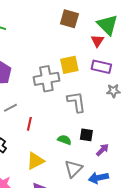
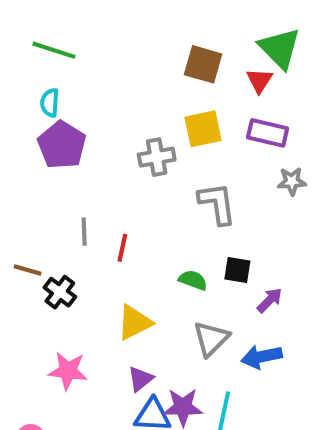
brown square: (69, 19) -> (203, 64), moved
gray cross: (46, 79) -> (157, 157), size x0.7
gray line: (10, 108) -> (84, 232), moved, turned -64

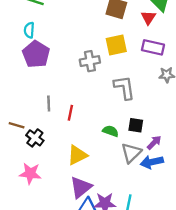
gray triangle: (211, 339) -> (131, 153), moved
blue arrow: (262, 357) -> (152, 162), moved
pink star: (68, 371) -> (30, 173), moved
purple triangle: (141, 379) -> (81, 187), size x1.5

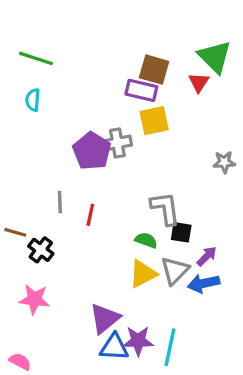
purple rectangle: (153, 47) -> (141, 90), moved
purple pentagon: (36, 54) -> (92, 151), moved
gray L-shape: (124, 87) -> (165, 208), moved
yellow triangle: (77, 155) -> (143, 274), moved

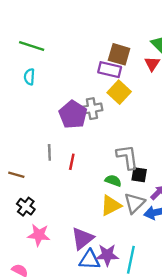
yellow square: (154, 121) -> (119, 92), turned -35
black cross: (41, 250) -> (26, 207), moved
pink star: (34, 299) -> (39, 235), moved

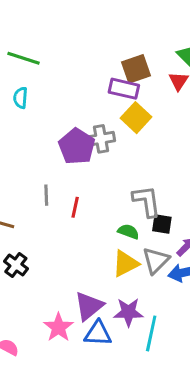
brown square: (119, 54) -> (136, 69), turned -35
pink star: (39, 235) -> (58, 327), moved, turned 30
purple star: (107, 255) -> (128, 312), moved

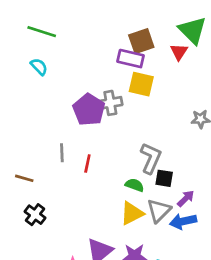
cyan semicircle: (20, 98) -> (39, 67), turned 132
yellow square: (136, 118) -> (141, 84), turned -30
gray L-shape: (147, 201) -> (151, 158), turned 32

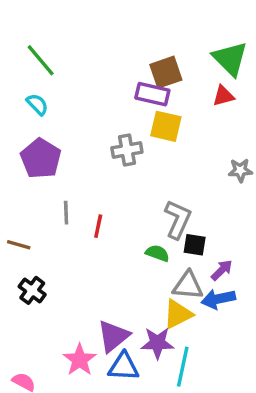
green line: (42, 32) -> (41, 60), turned 32
red triangle: (179, 52) -> (223, 96), moved, turned 42
purple pentagon: (89, 110) -> (41, 158), moved
gray triangle: (159, 211) -> (188, 285), turned 50
yellow triangle: (132, 213) -> (178, 314), moved

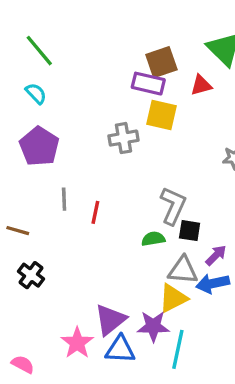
red triangle: (223, 96) -> (201, 85), moved
green semicircle: (157, 253) -> (153, 239), turned -30

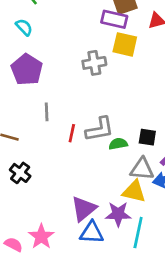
gray L-shape: (173, 206) -> (100, 129), moved, turned 56
red line: (95, 212) -> (72, 133), moved
yellow triangle: (173, 298) -> (134, 191), turned 40
pink star: (77, 343) -> (41, 237), moved

